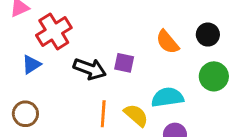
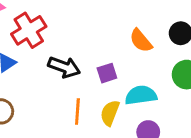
purple square: (124, 63) -> (107, 73), moved, turned -30
yellow semicircle: (136, 115) -> (110, 113), turned -110

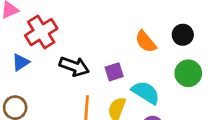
cyan semicircle: (141, 95) -> (146, 92), turned 40

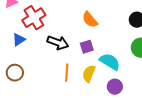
orange semicircle: (146, 42) -> (90, 20), moved

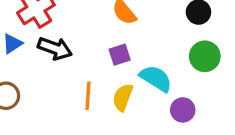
black arrow: (58, 43) -> (55, 48), moved
purple circle: (115, 87) -> (183, 110), moved

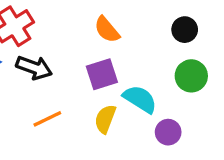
purple square: (120, 55) -> (102, 74), size x1.4
orange line: (88, 96) -> (47, 119), moved, turned 60

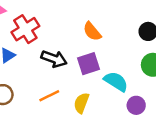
black arrow: (34, 68) -> (54, 59), moved
yellow semicircle: (105, 119) -> (81, 103), moved

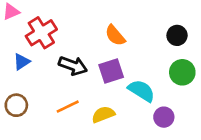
yellow semicircle: (81, 103) -> (103, 114), turned 48

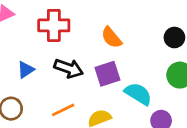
red cross: (41, 33) -> (54, 25), moved, turned 32
blue triangle: (22, 62) -> (26, 70), moved

